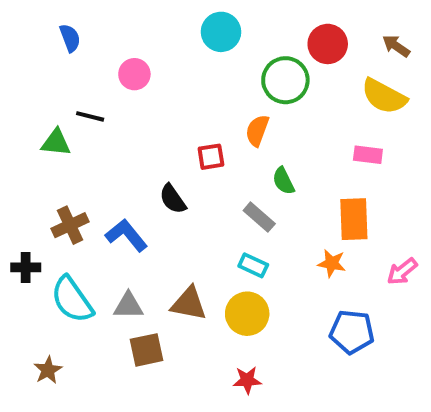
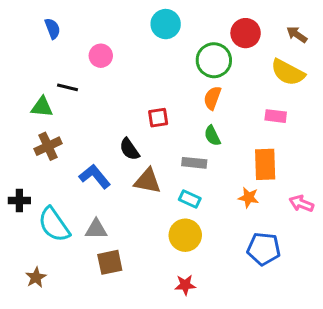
orange semicircle: (257, 131) -> (212, 98), moved
gray rectangle: (259, 217) -> (194, 163), turned -35
brown cross: (70, 225) -> (48, 146), moved
pink arrow: (402, 271) -> (301, 204), turned 60
brown triangle: (189, 304) -> (148, 181), moved

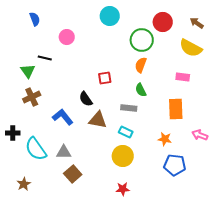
green triangle: (42, 107) -> (28, 71), turned 49
orange star: (249, 197) -> (165, 139), moved
brown square: (110, 262) -> (73, 174), turned -30

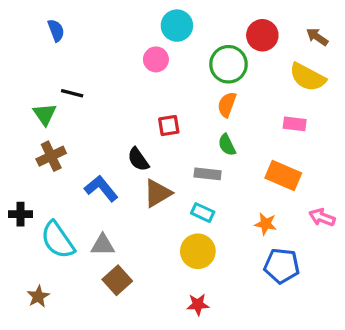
pink circle: (67, 37) -> (156, 59), moved
orange rectangle: (176, 109) -> (283, 175), turned -65
brown triangle: (98, 120) -> (158, 193), turned -42

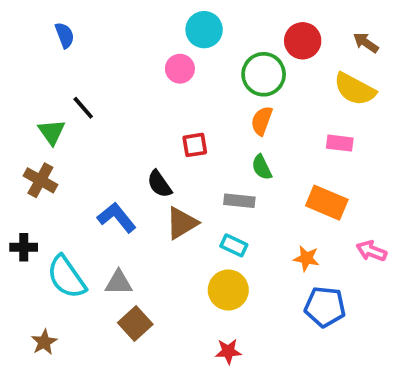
black line: (72, 93) -> (83, 108), turned 35
brown cross: (51, 156) -> (40, 180), moved, turned -36

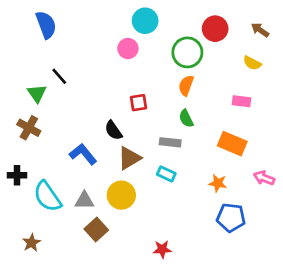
blue semicircle: (65, 35) -> (46, 25), size x1.5
yellow semicircle: (355, 89) -> (252, 63), size x0.6
yellow circle: (228, 290) -> (121, 195), moved

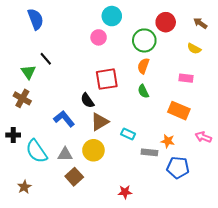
red square: (139, 103) -> (107, 79), size x1.6
gray rectangle: (170, 142) -> (149, 152), moved

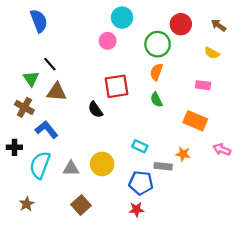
blue L-shape: (64, 119) -> (47, 130), moved
brown triangle: (100, 122) -> (57, 92), moved, turned 36
cyan semicircle: (37, 151) -> (40, 165), turned 55
blue pentagon: (178, 168) -> (141, 183), moved
brown square: (74, 177) -> (81, 205), moved

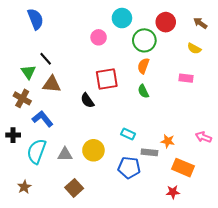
cyan circle: (122, 18) -> (122, 18), moved
orange rectangle: (195, 121) -> (183, 168), moved
red star: (136, 209) -> (173, 192), moved

